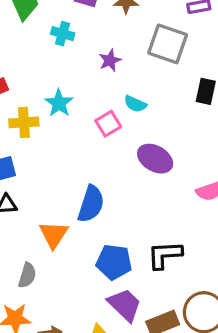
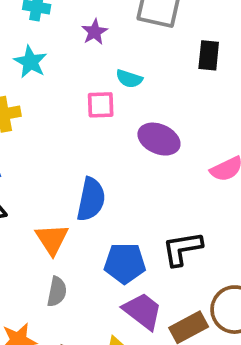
cyan star: (59, 103) -> (30, 62), moved
pink square: (108, 124) -> (101, 105), turned 35
gray semicircle: (27, 275) -> (57, 292), moved

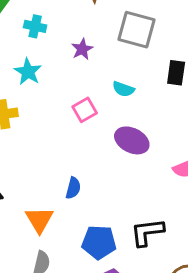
cyan semicircle: (129, 79) -> (123, 89), moved
pink square: (101, 105) -> (85, 110), turned -30
blue semicircle: (91, 199) -> (73, 188), size x0.6

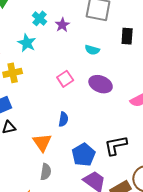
cyan cross: (35, 26) -> (40, 18), moved, turned 32
pink square: (85, 110) -> (65, 79), moved
blue pentagon: (99, 242) -> (84, 155), turned -30

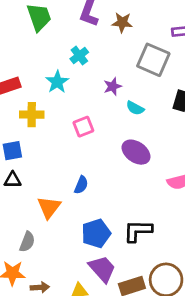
purple star: (62, 25) -> (113, 86), moved
pink square: (65, 79) -> (83, 127), moved
gray semicircle: (46, 172) -> (27, 242), moved

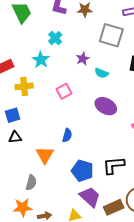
blue pentagon: (96, 233) -> (82, 171), turned -30

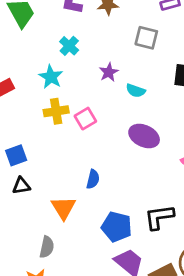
gray square: (111, 35) -> (146, 38), size x0.7
yellow cross: (24, 86) -> (56, 111), moved

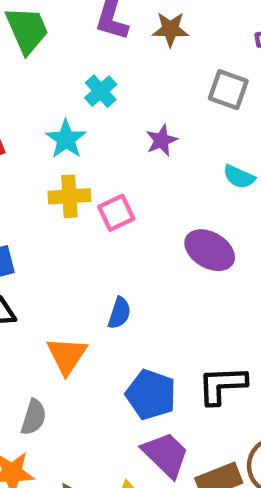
cyan semicircle: (136, 91) -> (239, 177), moved

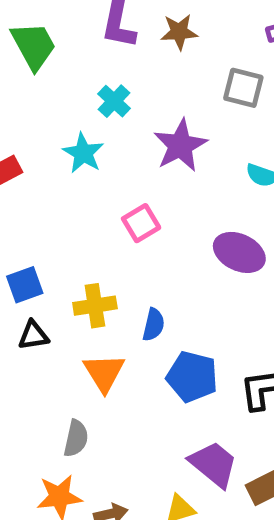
purple star: (162, 140) -> (180, 145), size x1.6
yellow cross: (69, 196) -> (95, 306), moved
blue pentagon: (151, 395) -> (192, 377), moved

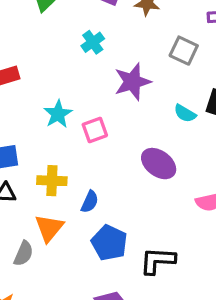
cyan star: (83, 153) -> (58, 114), moved
gray semicircle: (76, 438) -> (24, 254), moved

